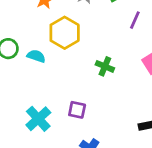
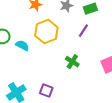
purple line: (135, 20) -> (83, 31), moved

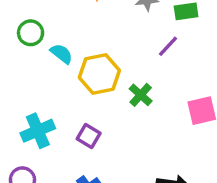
yellow hexagon: (46, 32) -> (99, 74), moved

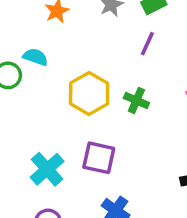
cyan semicircle: (61, 54) -> (35, 57), moved
purple square: (89, 136) -> (99, 158), size x1.4

